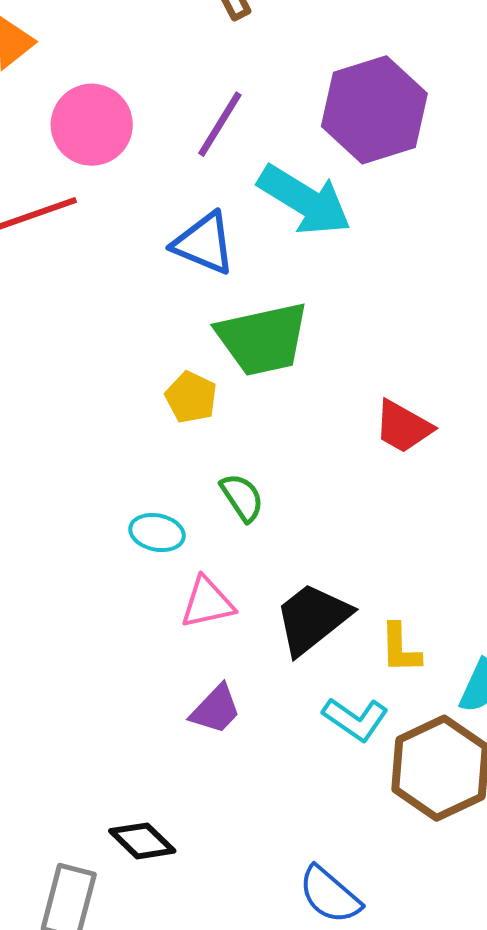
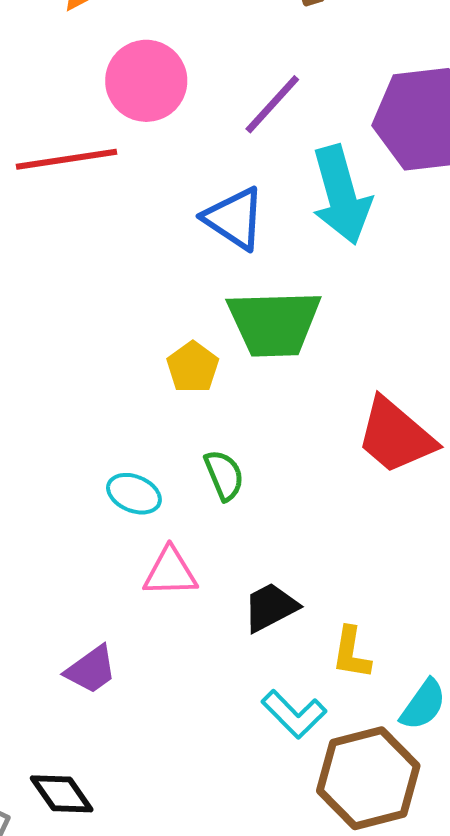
cyan arrow: (305, 200) -> (341, 195), turned 32
red trapezoid: (403, 427) -> (396, 436), size x1.4
black trapezoid: (312, 618) -> (270, 607), size x0.7
purple trapezoid: (216, 709) -> (91, 670), moved

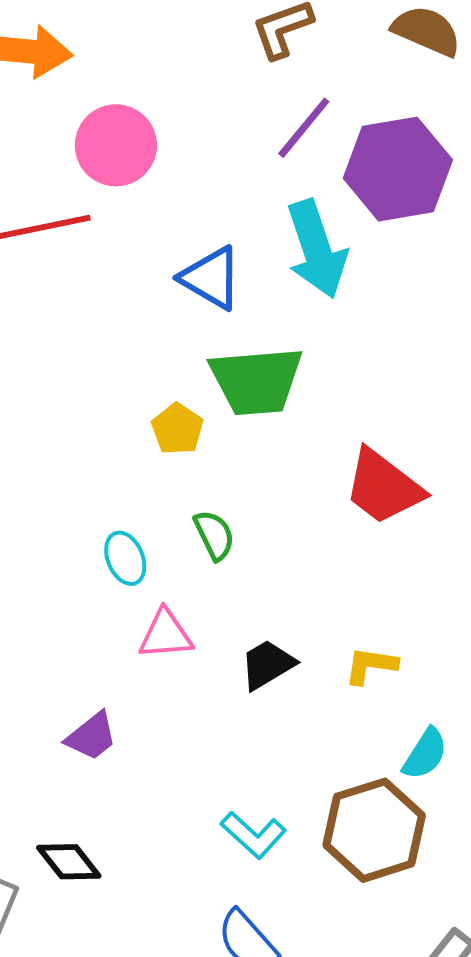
purple line: (272, 104) -> (304, 128), moved
cyan ellipse: (134, 494) -> (125, 558), turned 48
yellow L-shape: (351, 653) -> (371, 665), moved, turned 92
cyan L-shape: (294, 714) -> (253, 835), moved

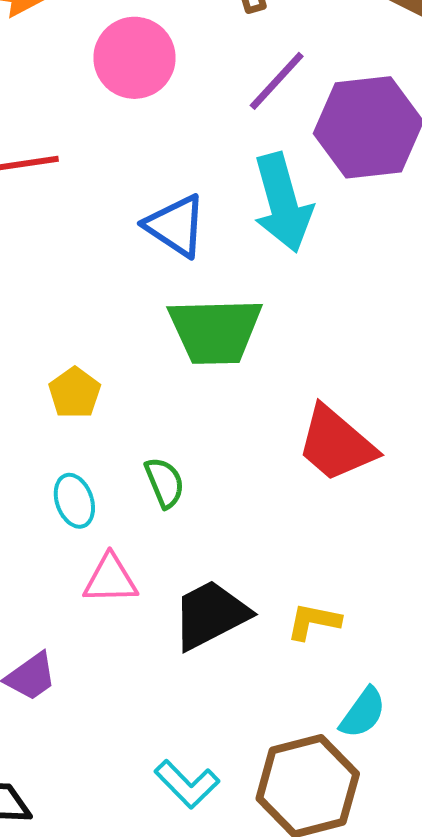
pink circle: (116, 145) -> (134, 58), moved
yellow pentagon: (177, 429) -> (75, 393), moved
black trapezoid: (268, 665) -> (211, 615), size x1.4

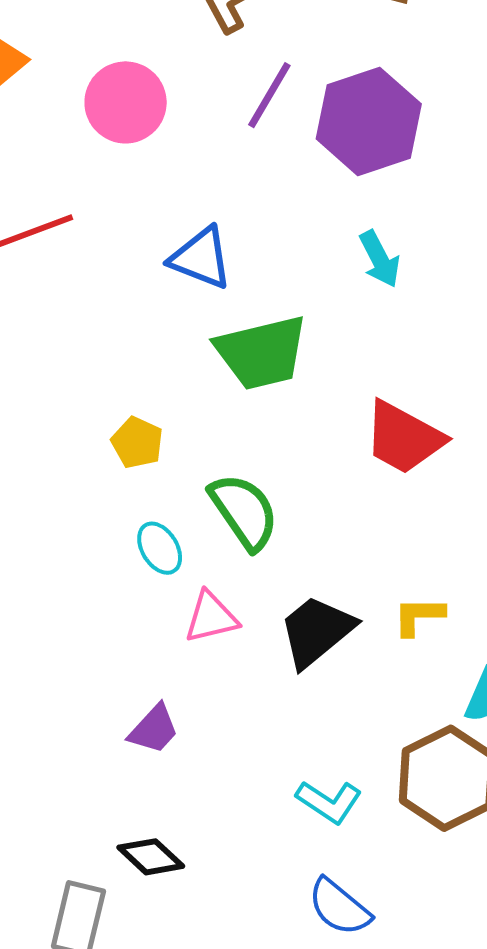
cyan arrow: (283, 203) -> (380, 259), moved, size x0.6
green semicircle: (165, 483) -> (244, 511), size x1.6

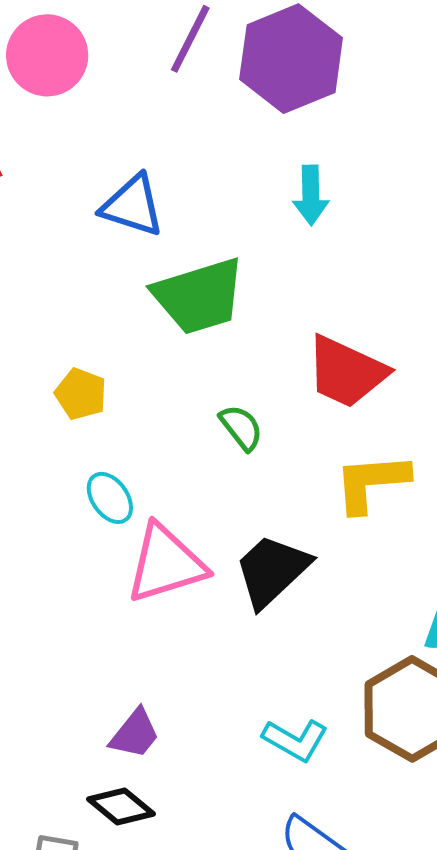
cyan arrow: (380, 259) -> (311, 195), turned 30
green semicircle: (244, 511) -> (241, 427), moved, size x0.6
yellow L-shape: (419, 616) -> (371, 482), moved, size x1.5
pink triangle: (211, 617) -> (166, 564), size x1.5
purple trapezoid: (154, 729) -> (135, 734), moved

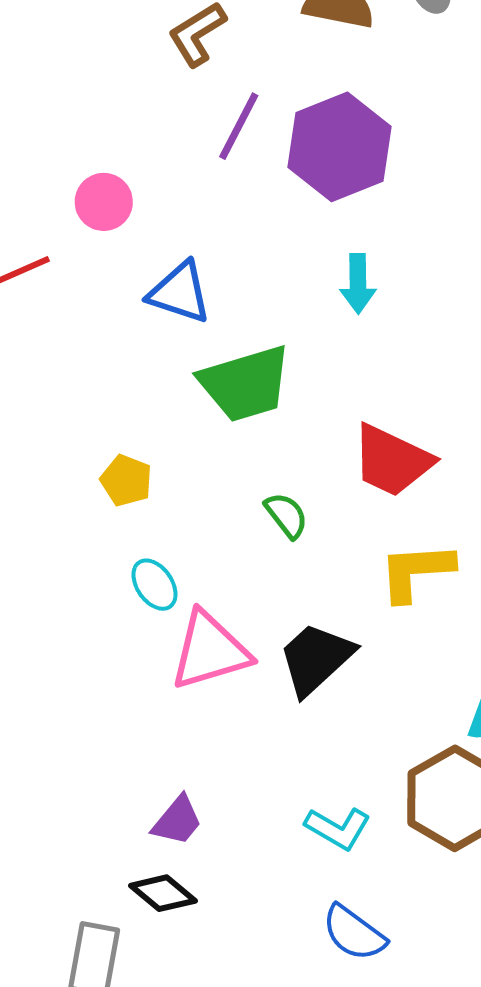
pink circle: (47, 55) -> (104, 202), moved, size x0.7

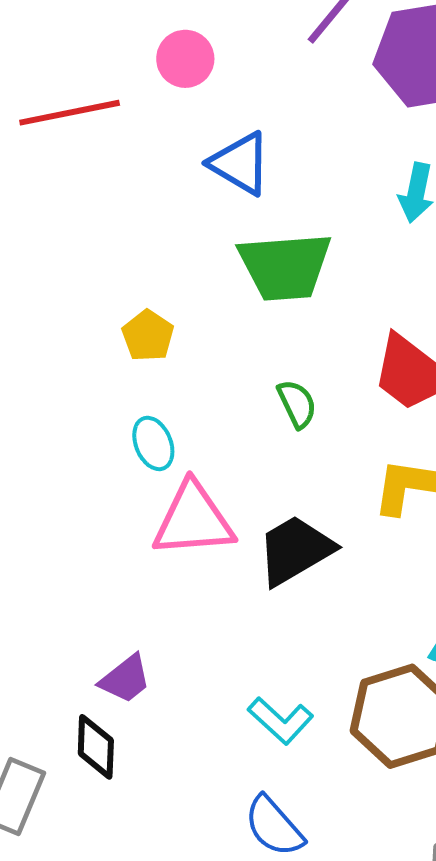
black diamond: (163, 893) -> (96, 747), turned 40

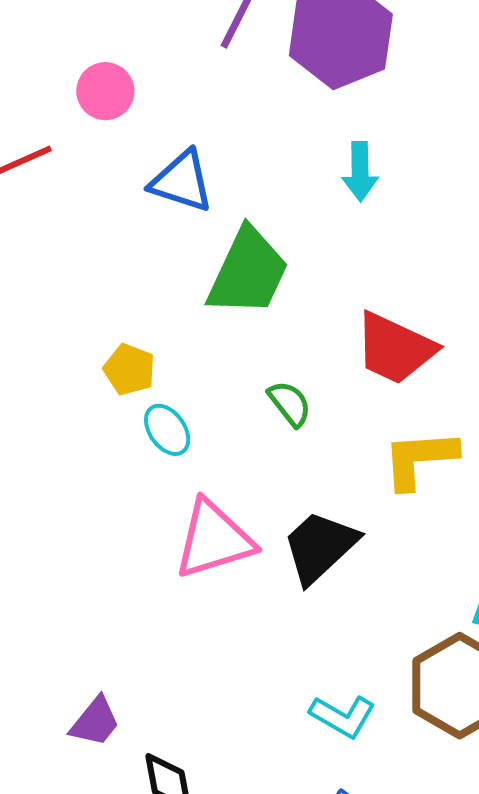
green trapezoid: (285, 266) -> (248, 272), turned -48
cyan ellipse: (153, 443) -> (167, 430), moved
purple trapezoid: (125, 679) -> (95, 722), moved

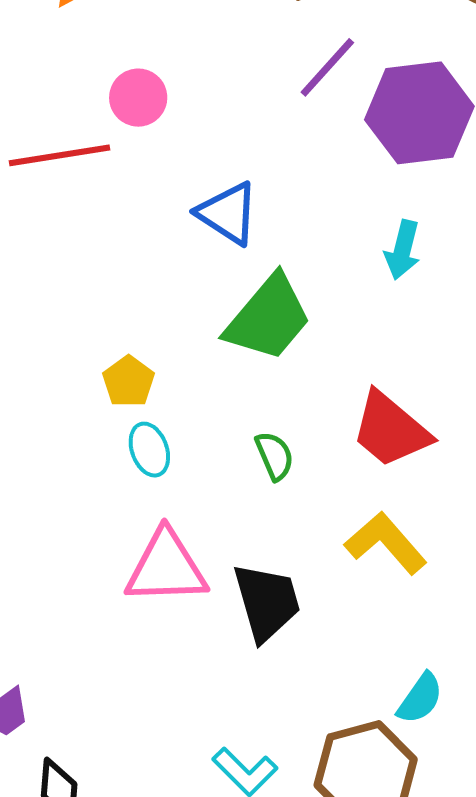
pink circle: (105, 91) -> (138, 98), moved
yellow L-shape: (420, 459) -> (386, 543), turned 38
black trapezoid: (320, 547) -> (267, 602), turned 102

